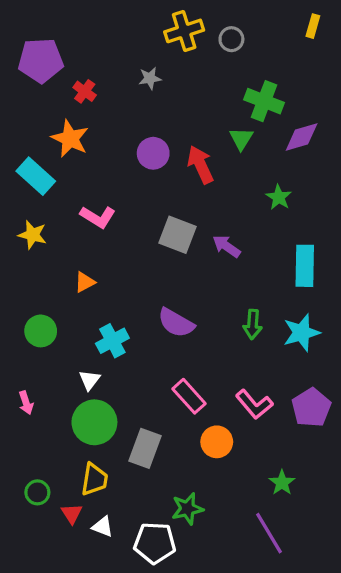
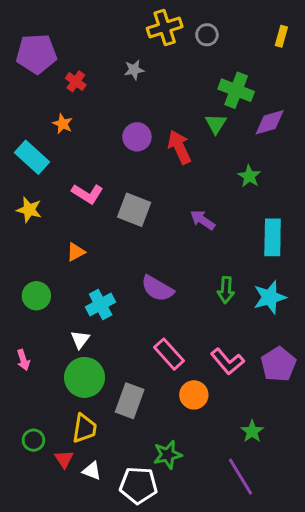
yellow rectangle: (313, 26) -> (281, 36), moved
orange star: (70, 139) -> (63, 124), size x0.6
gray square: (178, 235) -> (134, 210), moved

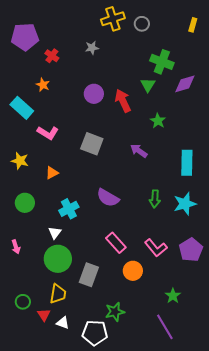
green star: (249, 176) -> (158, 121), moved
pink L-shape: (87, 194) -> (48, 133), moved
yellow star: (29, 210) -> (20, 161), moved

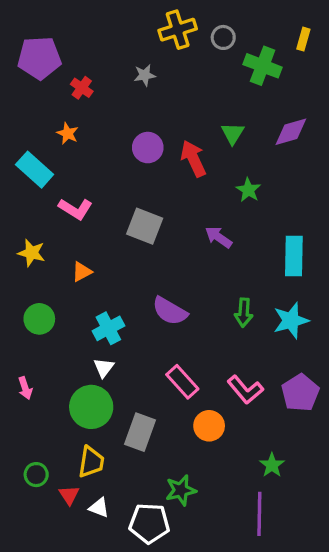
green cross: (162, 62) -> (263, 66), moved
white triangle: (55, 233) -> (104, 368), moved
purple line: (165, 327) -> (259, 514), turned 32

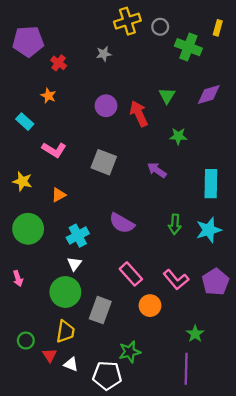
cyan rectangle: (35, 170) -> (25, 122), size x0.7
green star: (248, 190) -> (178, 136), turned -30
green circle: (39, 319) -> (28, 229), size x1.4

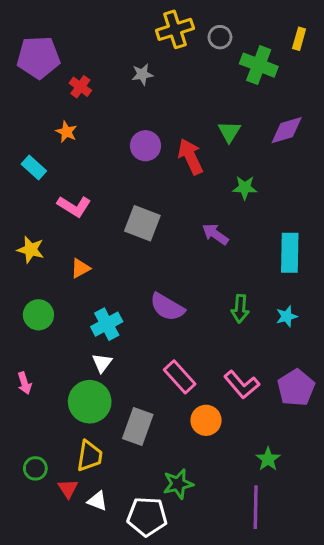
green circle: (28, 229) -> (38, 315), size x0.7
cyan star: (209, 230) -> (287, 316), size x0.6

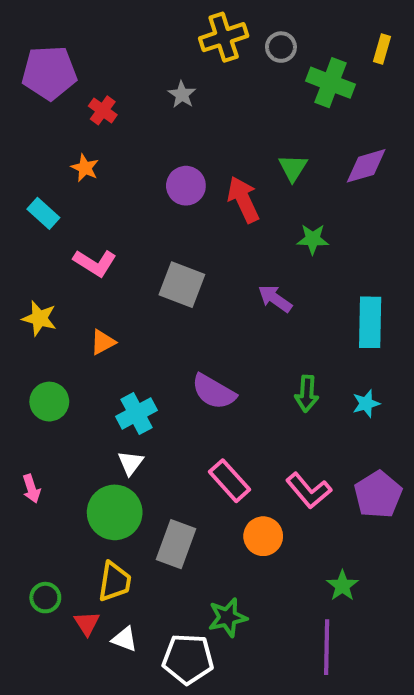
gray star: (142, 74) -> (182, 95), turned -30

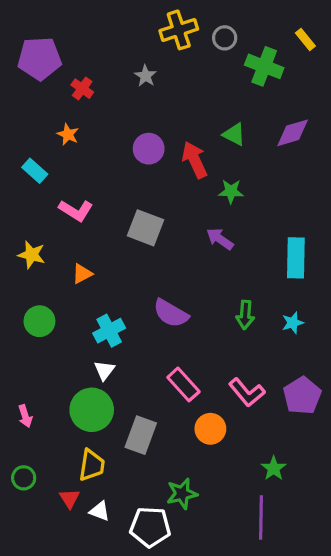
yellow rectangle: (382, 49) -> (305, 39), turned -55
green triangle: (293, 168) -> (234, 134), turned -35
green star: (313, 239) -> (231, 191), moved
pink arrow: (31, 489) -> (25, 416), moved
green circle: (45, 598) -> (24, 478), moved

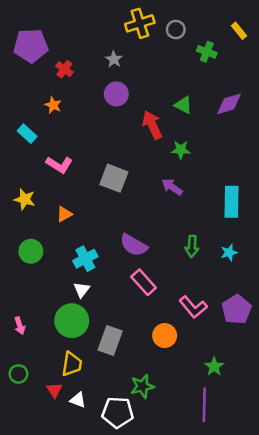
green cross: (264, 66) -> (207, 52), size x0.7
purple circle: (149, 149) -> (116, 94), moved
pink rectangle: (183, 384) -> (144, 282), moved

